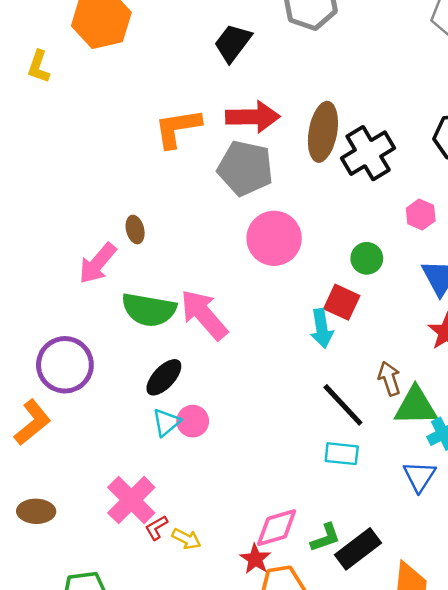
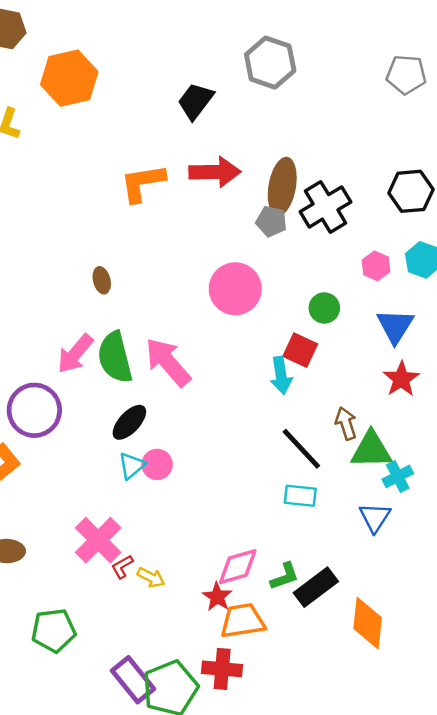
gray pentagon: (245, 168) -> (271, 221), moved, size x0.6
pink arrow: (98, 263) -> (75, 354), moved
green semicircle: (149, 310) -> (115, 357), turned 66

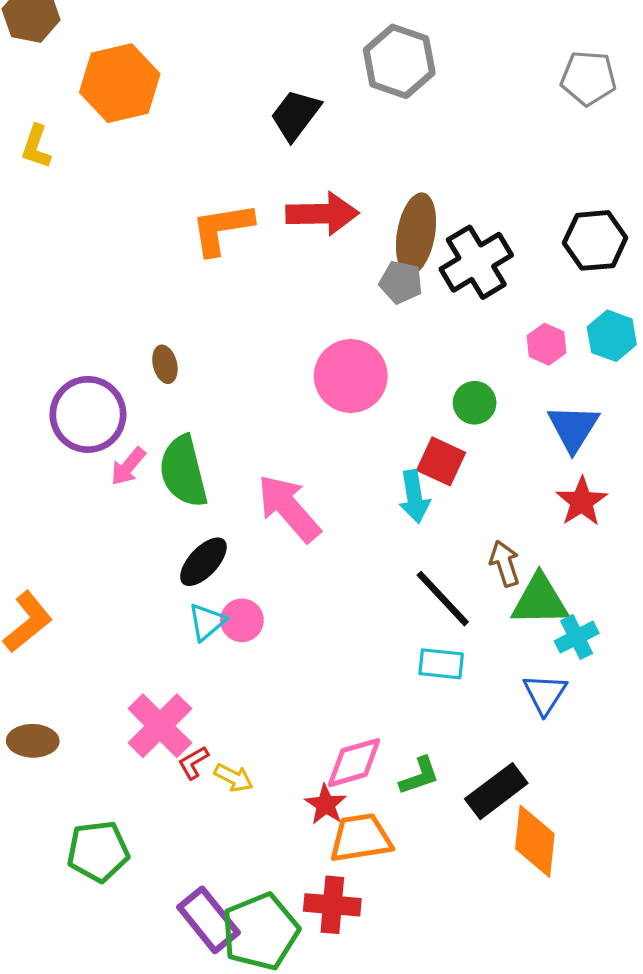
pink arrow: (75, 354) -> (128, 466), size x0.7
pink arrow: (168, 362) -> (289, 508), moved
purple circle: (34, 410) -> (88, 414), moved
black rectangle: (316, 587) -> (496, 791), moved

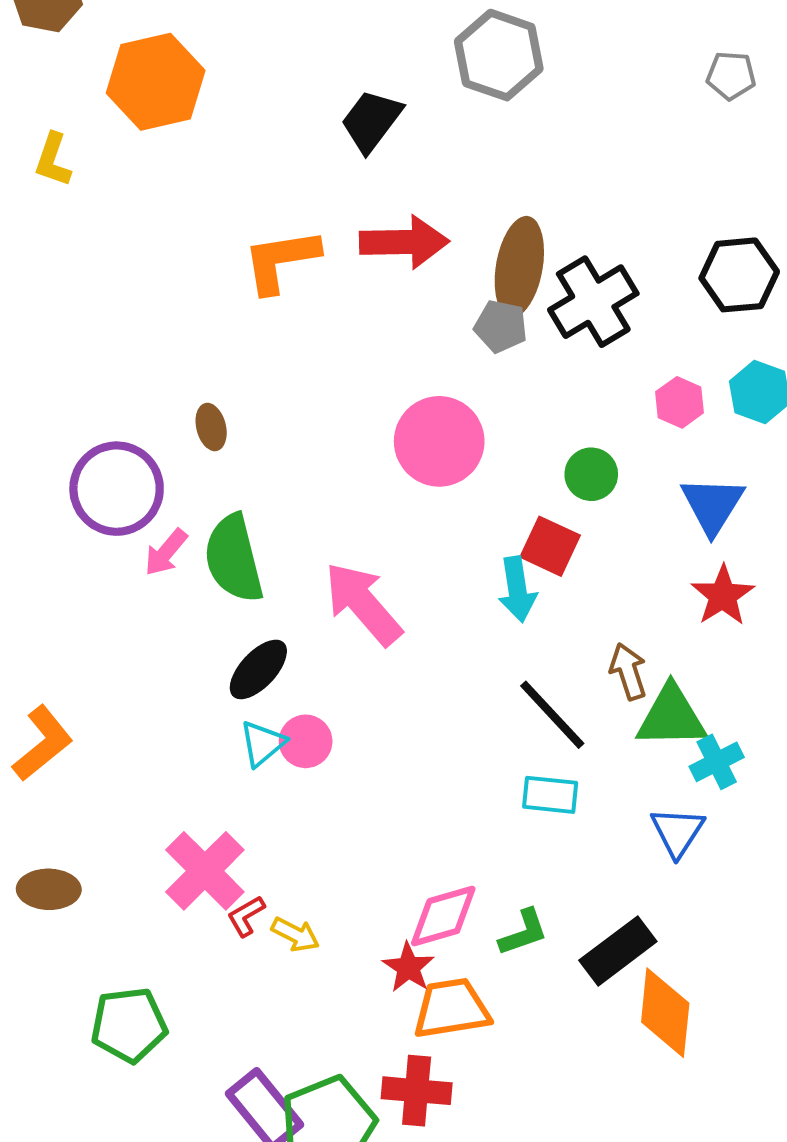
gray pentagon: (588, 78) -> (731, 76), size x0.7

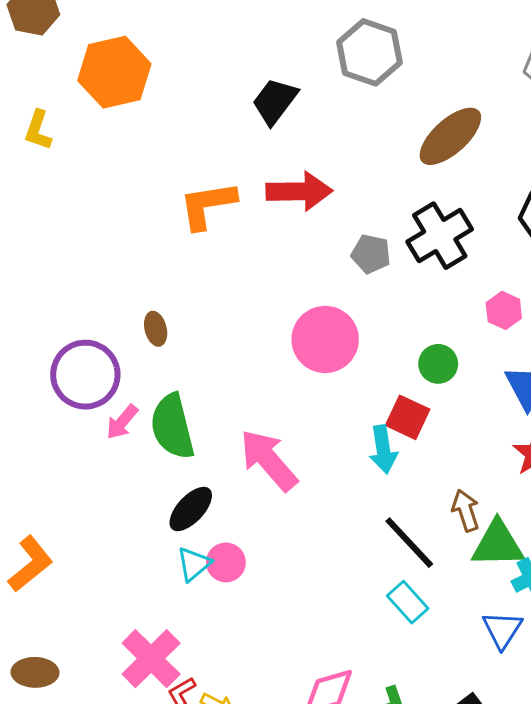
brown ellipse: (519, 267) -> (450, 136), moved, turned 38
cyan rectangle: (550, 795) -> (408, 602), turned 42

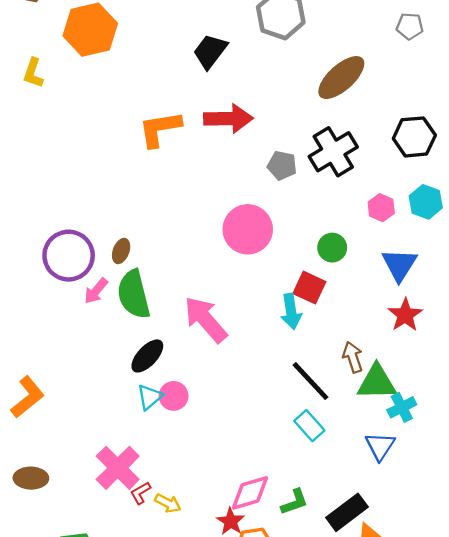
brown ellipse: (156, 329) -> (121, 251), moved, turned 35

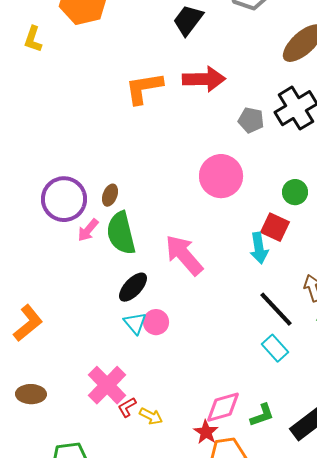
cyan triangle: (150, 397) -> (135, 323), turned -30

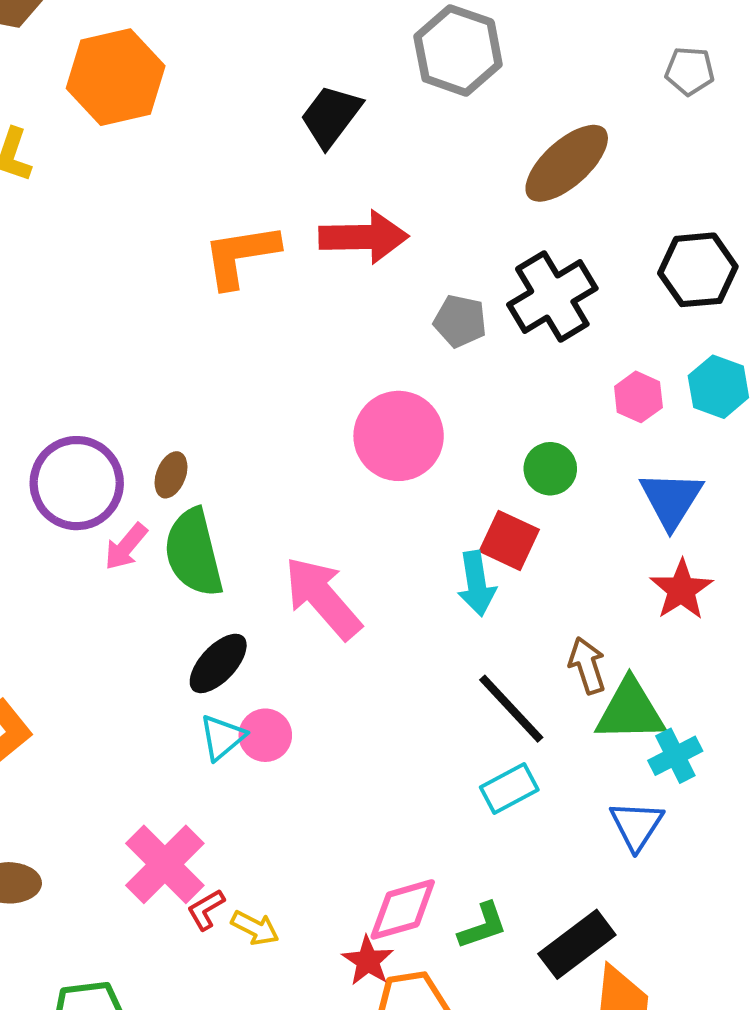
cyan triangle: (135, 323) -> (222, 737), turned 30
cyan rectangle: (275, 348) -> (509, 789), turned -76

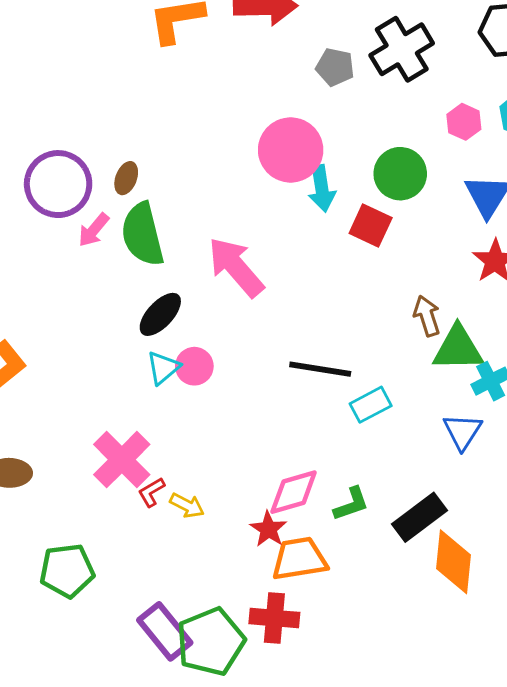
green circle: (550, 469) -> (400, 174), size x1.4
cyan arrow: (476, 584) -> (322, 188), moved
black line: (511, 709) -> (320, 369), moved, turned -38

